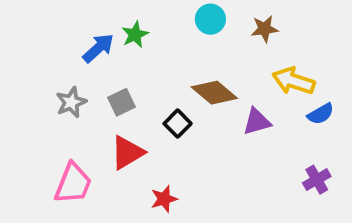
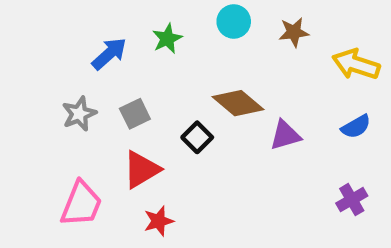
green star: (135, 35) -> (167, 39), moved
yellow arrow: (294, 81) -> (356, 64), moved
red star: (164, 199) -> (159, 221), moved

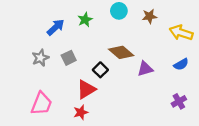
red triangle: (141, 170) -> (86, 89), moved

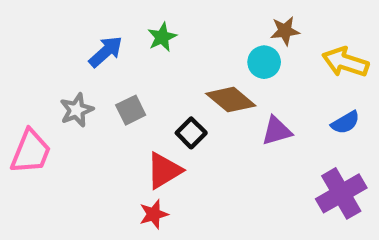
cyan circle: (119, 11) -> (264, 62), moved
purple cross: (179, 101) -> (341, 193), size x1.6
pink trapezoid: (41, 104) -> (31, 152), moved

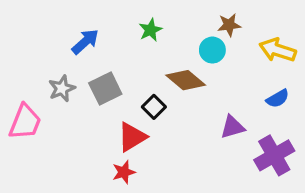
green star: (162, 37) -> (150, 30), moved
gray square: (131, 110) -> (105, 89), size x1.4
purple triangle: (277, 131) -> (232, 127), moved

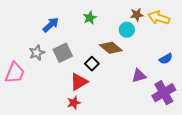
yellow arrow: (278, 50) -> (159, 18), moved

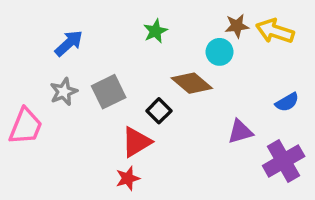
blue arrow: (51, 25) -> (69, 43), moved

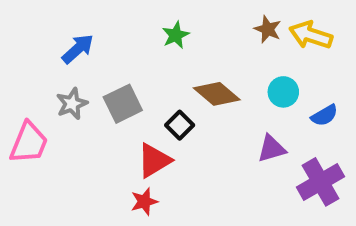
brown star: (237, 26) -> (268, 29), turned 30
cyan circle: (220, 52) -> (283, 92), moved

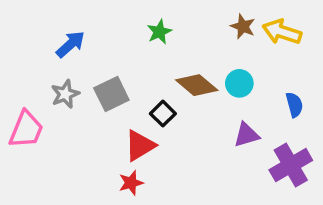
cyan circle: (283, 92) -> (239, 83), moved
blue semicircle: (324, 115) -> (294, 105), turned -75

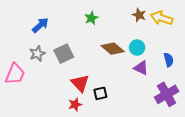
black square: (163, 114) -> (100, 93), moved, turned 32
purple triangle: (246, 135) -> (141, 68), moved, turned 42
red triangle: (140, 146) -> (80, 83), turned -42

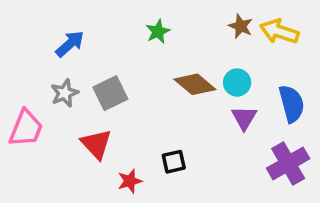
blue semicircle: (169, 60) -> (292, 104), size x1.5
purple triangle: (141, 68) -> (244, 118), turned 35
red triangle: (80, 83) -> (96, 144), moved

